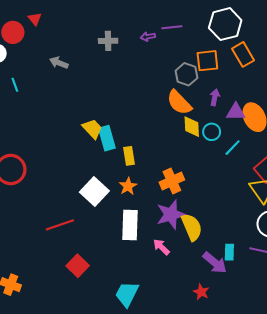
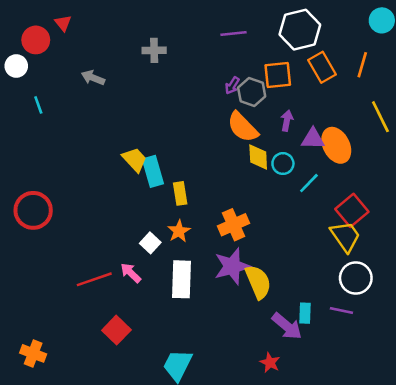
purple arrow: (148, 37) -> (232, 85), moved, turned -48
white square: (94, 191) -> (150, 243), moved, size x0.6
pink arrow: (161, 247) -> (131, 273), moved

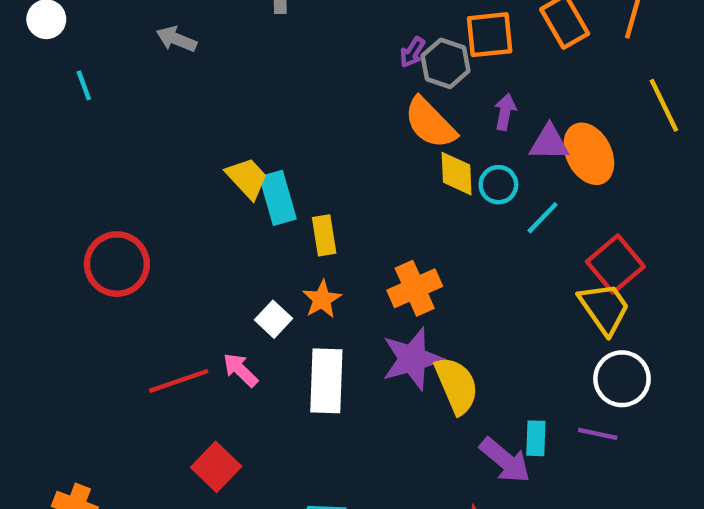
red circle: (33, 210) -> (117, 264), moved

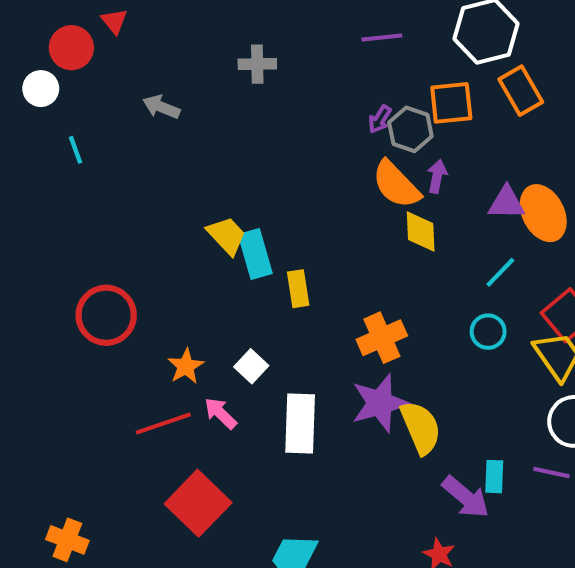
purple arrow: (505, 112) -> (437, 176), moved
cyan circle: (498, 185) -> (488, 332), moved
orange star: (322, 299) -> (186, 366), moved
red square: (216, 467) -> (198, 503), size x1.4

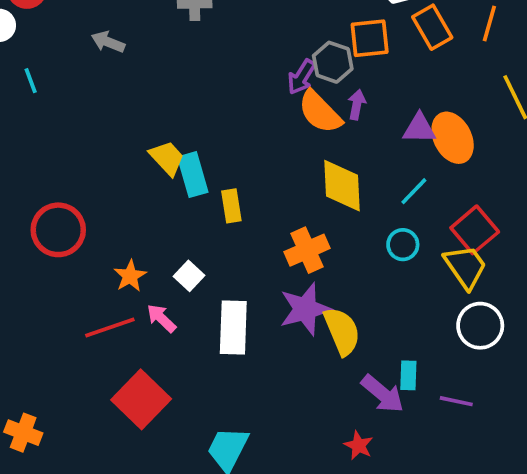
purple arrow: (380, 119) -> (301, 77), moved, size x1.4
yellow diamond: (421, 232) -> (342, 186), moved, size x1.4
purple line: (551, 473) -> (456, 401), moved

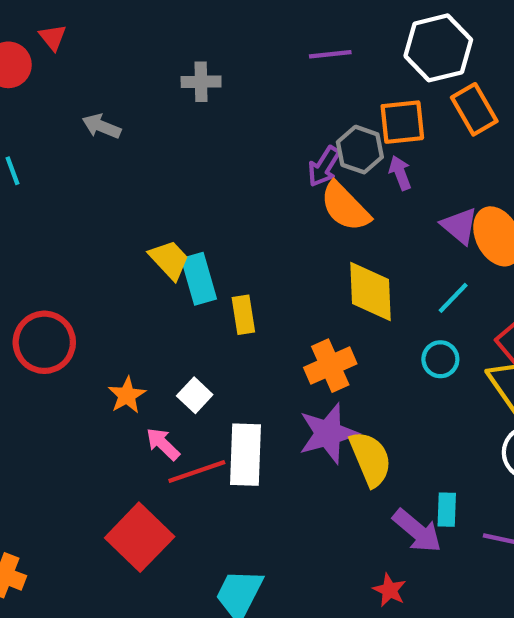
purple arrow: (357, 105) -> (400, 173), moved, turned -32
purple triangle: (419, 129) -> (459, 226), turned 39
red line: (110, 328) -> (197, 472), moved

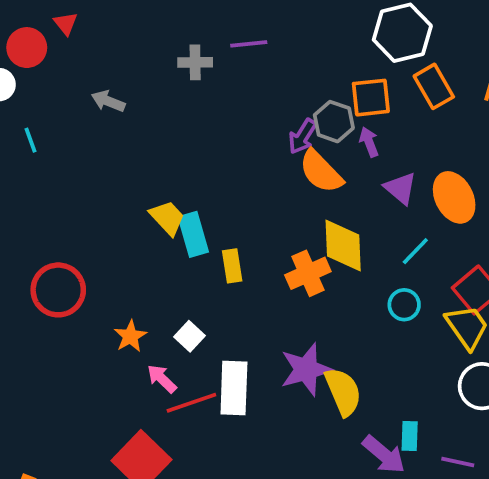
purple line: (330, 54) -> (249, 44), moved
purple triangle: (459, 226) -> (400, 188), moved
orange cross: (330, 366) -> (308, 273), moved

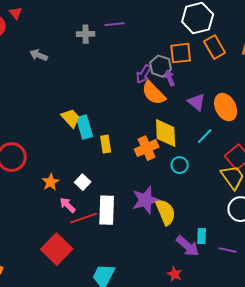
purple arrow: (369, 142) -> (170, 78), moved
cyan circle: (404, 305) -> (180, 165), moved

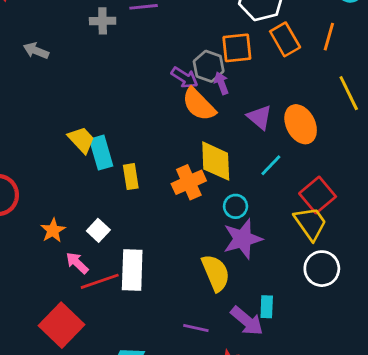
purple arrow: (144, 74) -> (185, 78), turned -90
purple star: (146, 200) -> (243, 239), moved
purple line: (228, 250) -> (196, 328), moved

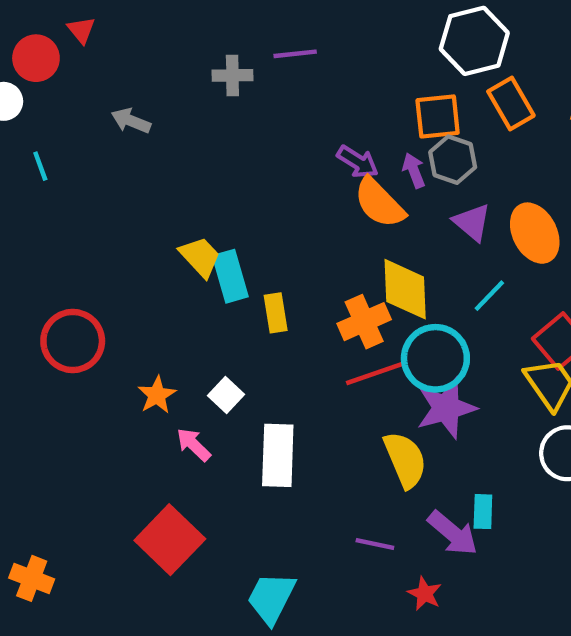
gray hexagon: (209, 66) -> (453, 160), moved
cyan circle: (236, 206) -> (435, 358), size x1.8
red line: (100, 281) -> (375, 373), moved

